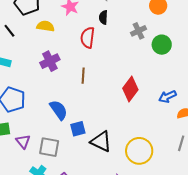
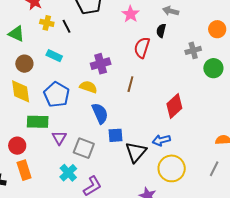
yellow semicircle: (45, 26) -> (88, 87), moved
blue arrow: (167, 96) -> (161, 140), moved
black triangle: (101, 141) -> (136, 152), turned 35

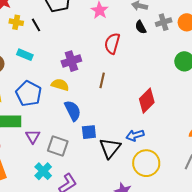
black semicircle: (161, 31) -> (141, 27), moved, turned -40
gray cross: (193, 50) -> (164, 22), moved

